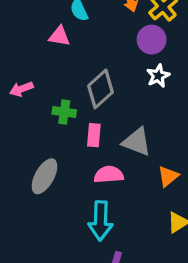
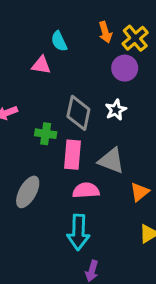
white star: (158, 76) -> (116, 110), moved
gray diamond: (101, 89) -> (78, 113), turned -36
pink rectangle: (94, 135) -> (72, 155), size x1.4

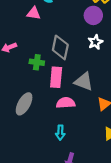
white star: (116, 110) -> (95, 42), moved
cyan arrow: (78, 232) -> (60, 133), size x0.6

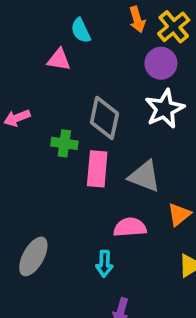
white star: (95, 42) -> (165, 109), size x1.5
pink semicircle: (66, 103) -> (130, 227), moved
gray ellipse: (24, 104) -> (33, 256), moved

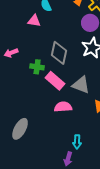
pink rectangle: (97, 169) -> (55, 81), turned -54
pink semicircle: (130, 227) -> (63, 107), moved
cyan arrow: (104, 264) -> (77, 142), moved

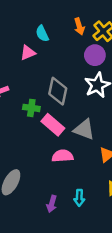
pink triangle: (34, 21) -> (28, 53), turned -32
purple arrow: (68, 159) -> (52, 204), moved

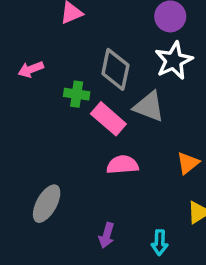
gray triangle: (84, 129) -> (149, 106), moved
cyan arrow: (79, 198) -> (160, 242), moved

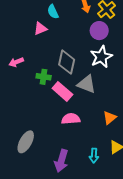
purple arrow: (107, 235) -> (61, 161), size x1.5
cyan arrow: (160, 242) -> (94, 155), moved

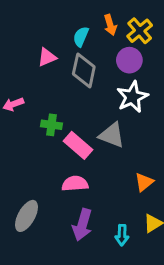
cyan semicircle: (53, 12) -> (81, 37), moved, turned 48
gray diamond: (67, 62) -> (84, 70), moved
pink semicircle: (71, 119) -> (75, 184), moved
purple arrow: (61, 161) -> (82, 225), moved

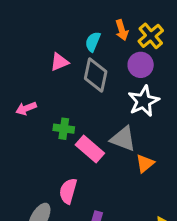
orange triangle: (144, 182) -> (145, 163), moved
pink semicircle: (75, 184) -> (68, 191), moved, turned -70

